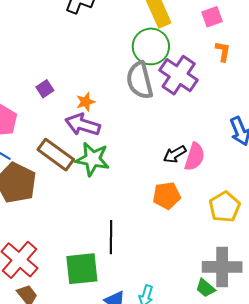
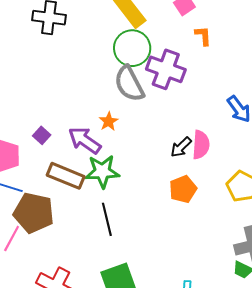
purple square: (45, 89) -> (42, 135), moved
orange star: (86, 102) -> (109, 121), moved
purple arrow: (83, 125) -> (85, 140), turned 32
black line: (111, 237) -> (107, 219), moved

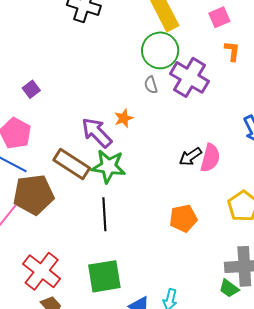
gray semicircle: (129, 84) -> (151, 85), size x0.5
purple square: (42, 135) -> (31, 89), moved
orange pentagon: (183, 189) -> (183, 218), moved
brown pentagon: (34, 213) -> (34, 195), turned -30

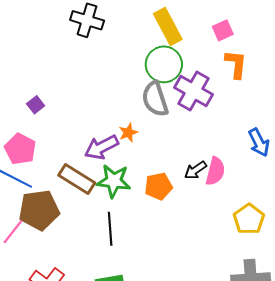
orange L-shape: (232, 51) -> (236, 64), size x1.4
gray semicircle: (151, 85) -> (155, 99), size x2.0
purple arrow: (97, 133) -> (101, 147), turned -72
orange pentagon: (183, 218) -> (158, 186), moved

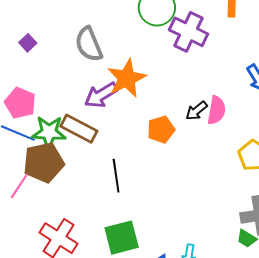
gray semicircle: (155, 99) -> (89, 44), moved
purple square: (36, 105) -> (28, 43), moved
orange star: (128, 133) -> (127, 78), size x2.0
green star: (114, 181) -> (49, 132), moved

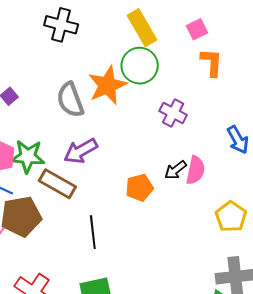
purple cross: (189, 32) -> (173, 113), moved, size x0.7
orange star: (127, 78) -> (107, 85), moved
green star: (49, 132) -> (28, 156), moved

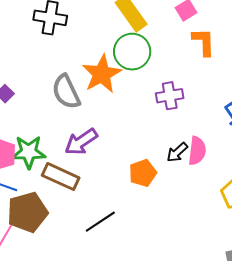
purple cross: (173, 113) -> (170, 96), turned -32
black line: (93, 232) -> (100, 222), turned 68

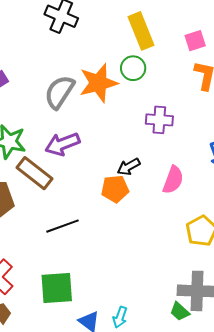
green circle: (132, 52) -> (133, 68), size x0.7
gray semicircle: (66, 92) -> (59, 92), turned 45
black arrow: (177, 152) -> (129, 167), moved

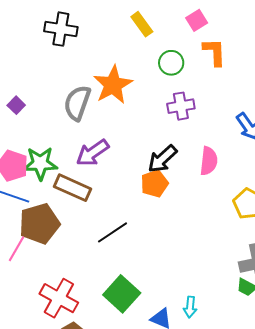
yellow rectangle: (141, 31) -> (142, 24), size x0.7
green circle: (133, 68) -> (171, 63), moved
black arrow: (129, 167) -> (162, 159), size x1.4
green square: (57, 288) -> (122, 294), turned -30

